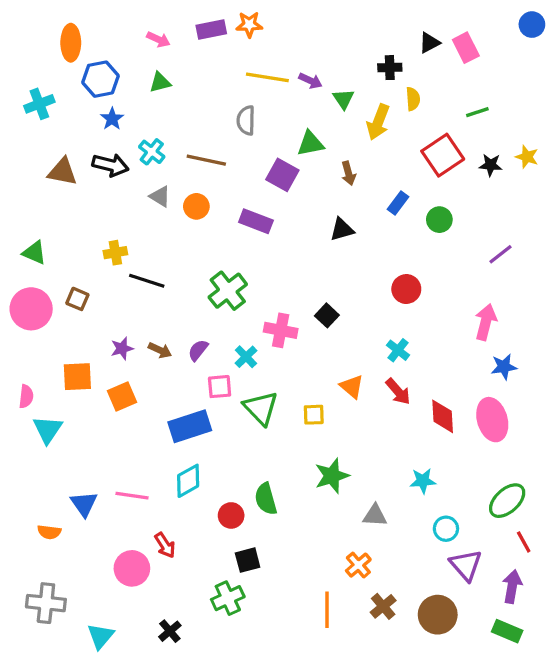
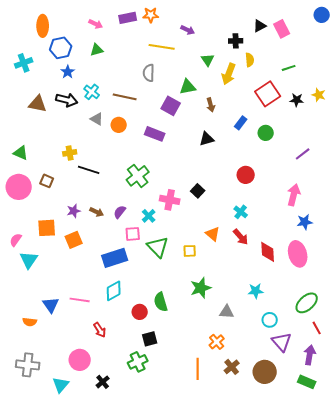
purple arrow: (310, 81) -> (188, 30), moved
pink semicircle: (26, 396) -> (16, 240), turned -152
pink circle: (132, 568) -> (80, 360), moved

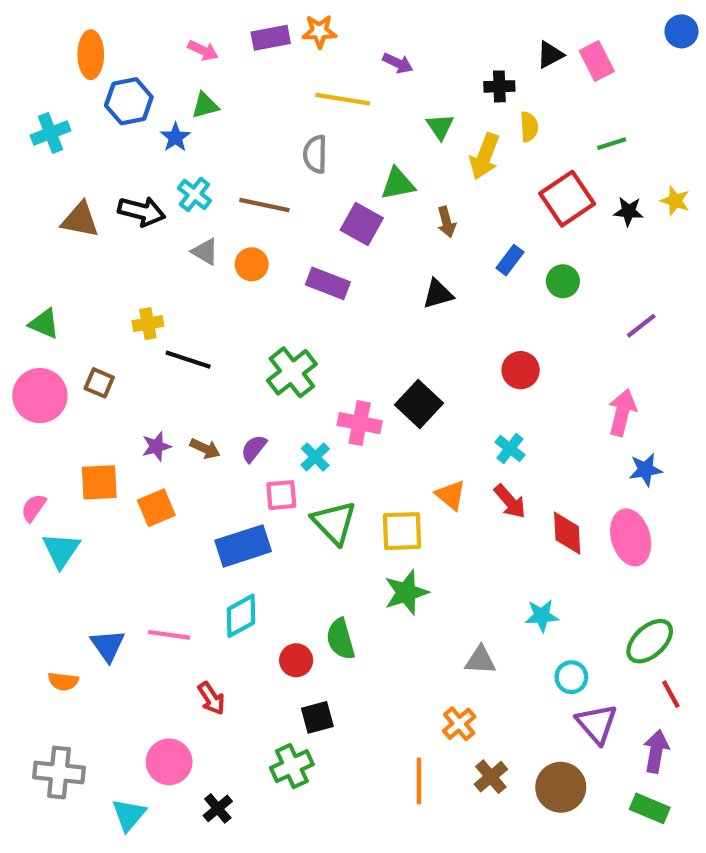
blue star: (68, 72) -> (175, 137), moved
black square: (198, 191) -> (419, 404), size x1.5
yellow square: (190, 251) -> (402, 531), size x1.5
green star: (201, 288) -> (406, 592), moved

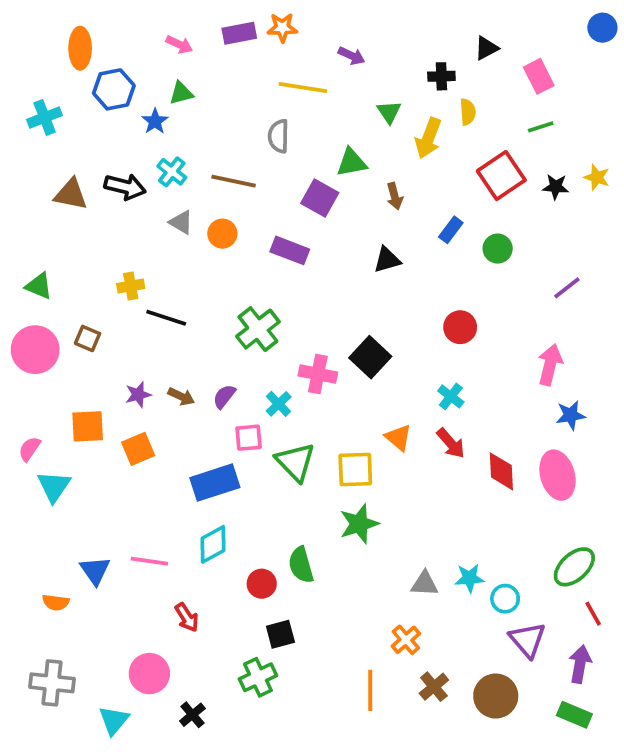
pink rectangle: (597, 61) -> (539, 76), moved
cyan star: (542, 616) -> (470, 578), moved

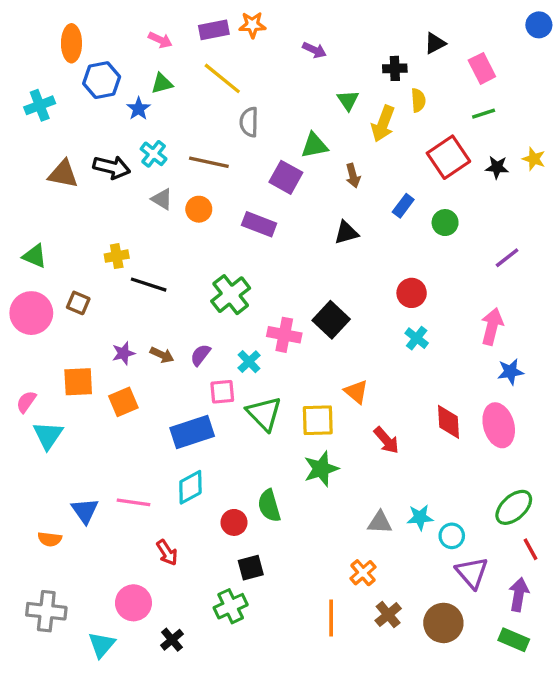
yellow line: (303, 88) -> (222, 78), moved, turned 30
cyan cross: (451, 396) -> (417, 338), moved
red arrow: (451, 443) -> (386, 440), moved

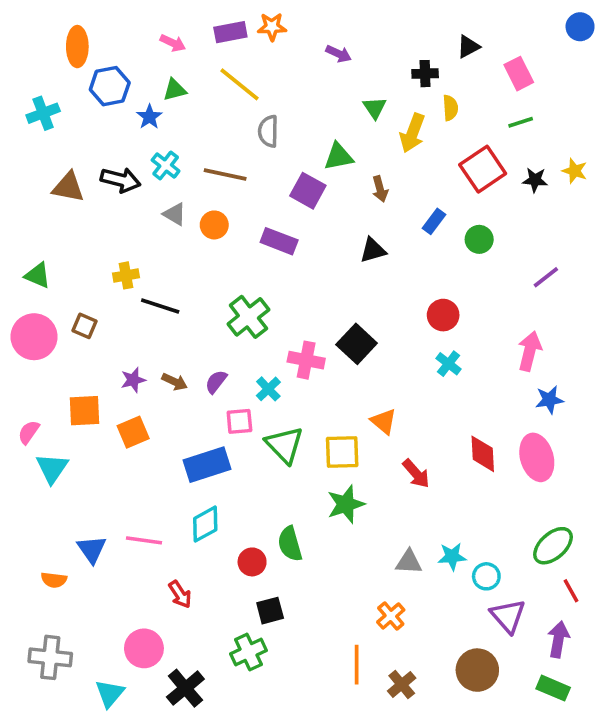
brown cross: (388, 615) -> (402, 684), moved
black cross: (172, 640) -> (185, 688), size x1.5

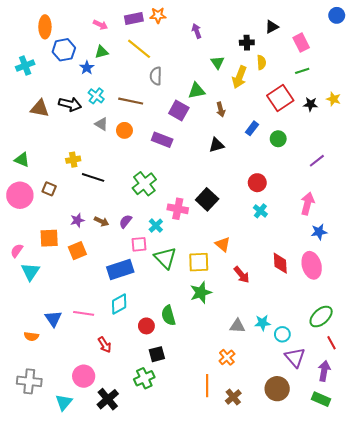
purple arrow: (339, 54) -> (197, 31), turned -136

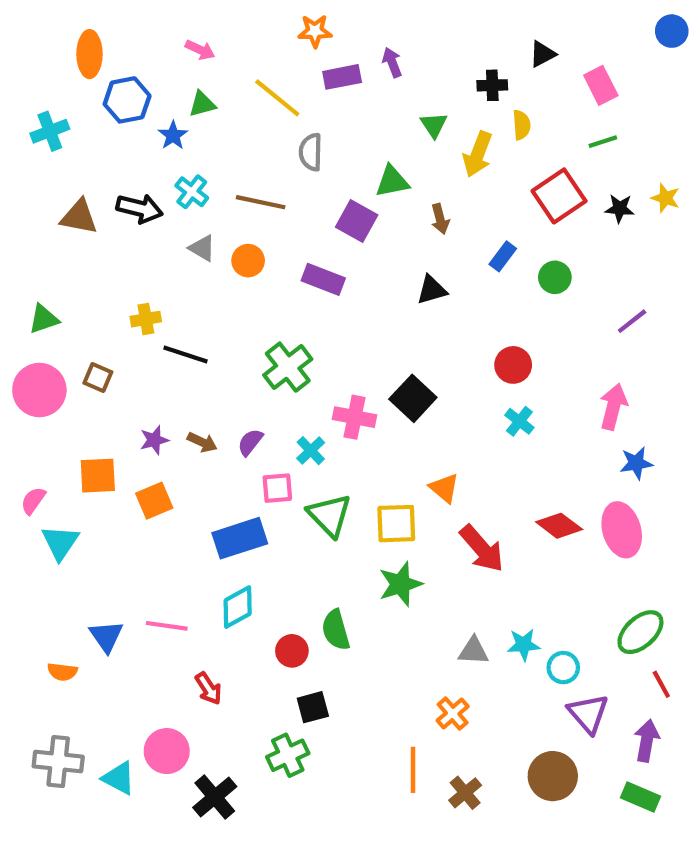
purple rectangle: (134, 18) -> (342, 77), moved
green triangle: (22, 160) -> (44, 319), turned -42
red diamond: (280, 263) -> (559, 526), turned -50
red arrow: (242, 275) -> (482, 549), size x1.4
cyan triangle: (64, 402) -> (119, 778), moved, turned -42

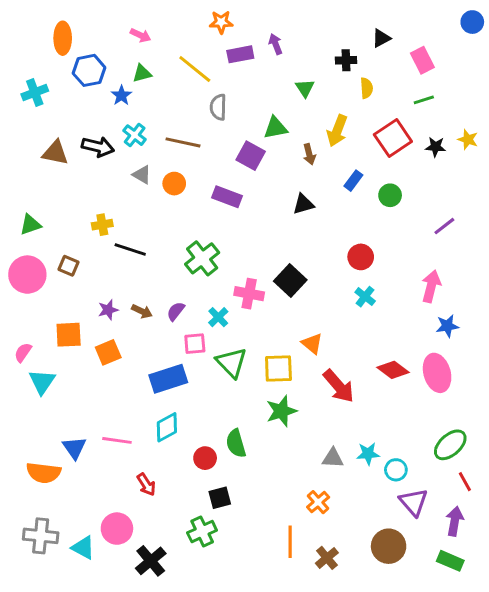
yellow arrow: (478, 154) -> (337, 131), moved
orange semicircle: (62, 672) -> (44, 473), size x1.6

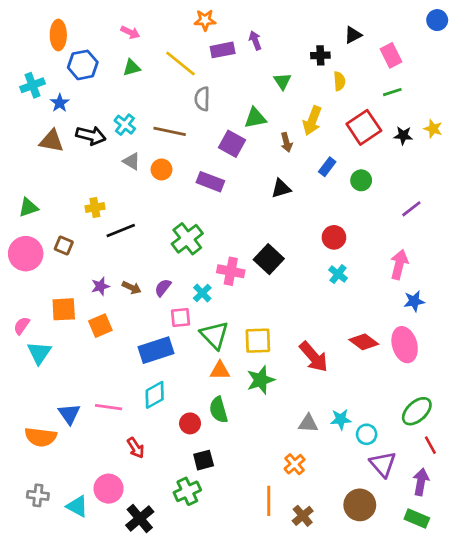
blue star: (121, 95) -> (60, 103), moved
black line: (130, 250) -> (121, 231), turned -40
orange triangle: (312, 344) -> (220, 370), moved, turned -40
gray cross: (41, 536) -> (38, 495), size x0.7

